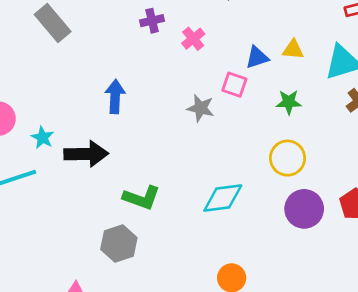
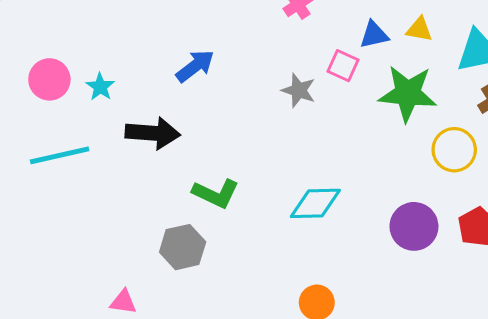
blue arrow: (115, 96) -> (195, 66), turned 44
green star: (289, 102) -> (408, 93), size x1.8
cyan star: (43, 138) -> (100, 87), moved
yellow circle: (288, 158) -> (454, 150), moved

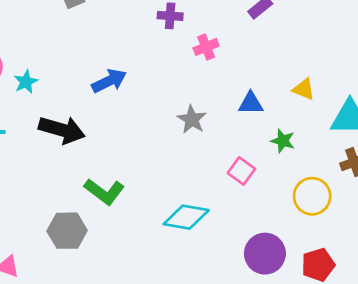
blue triangle: (374, 35) -> (251, 103), moved
pink square: (343, 66) -> (241, 171), moved
green star: (408, 93) -> (283, 141), size x0.5

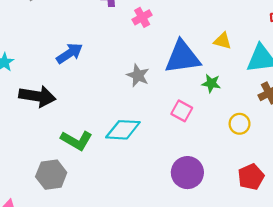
blue triangle: (251, 103) -> (182, 57), size x1.8
yellow circle: (312, 196) -> (240, 124), size x0.7
cyan diamond: (186, 217) -> (123, 130), moved
purple circle: (265, 254) -> (187, 173), moved

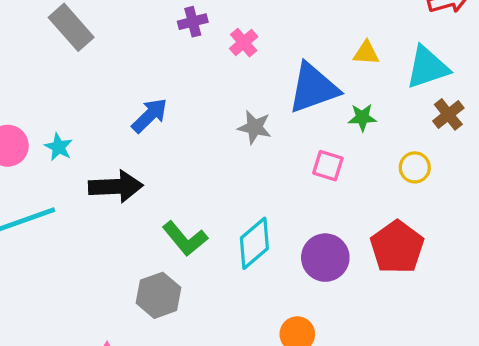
cyan diamond: (123, 130) -> (254, 243), moved, turned -32
green L-shape: (76, 140) -> (185, 239), turned 32
purple circle: (187, 173) -> (325, 258), moved
red pentagon: (251, 177) -> (397, 247), moved, size x1.4

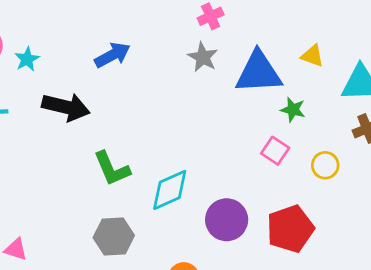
gray star: (255, 127) -> (203, 57), moved
pink square: (328, 166) -> (275, 151), moved
gray hexagon: (158, 295) -> (114, 237), moved

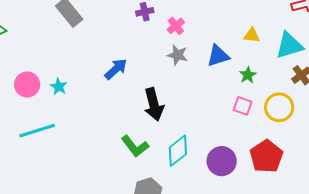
blue triangle: (259, 72) -> (218, 56), size x0.7
black arrow: (66, 107) -> (154, 104), moved, turned 76
green star: (293, 110) -> (248, 75), turned -30
yellow circle: (325, 165) -> (279, 107), size x1.5

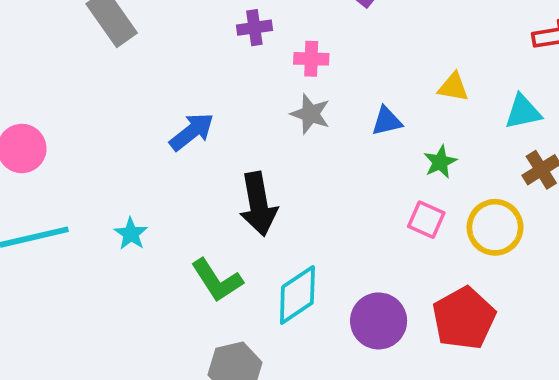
pink cross: (176, 26) -> (311, 59), turned 36
cyan triangle: (289, 45) -> (523, 112), size x0.7
blue triangle: (218, 56) -> (387, 121), size x0.7
cyan star: (59, 86) -> (131, 234), moved

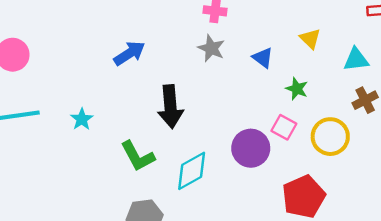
yellow triangle: (453, 87) -> (310, 39), turned 30
blue triangle: (387, 121) -> (263, 58), turned 45
green star: (440, 162) -> (297, 89), turned -30
purple circle: (379, 321) -> (251, 148), moved

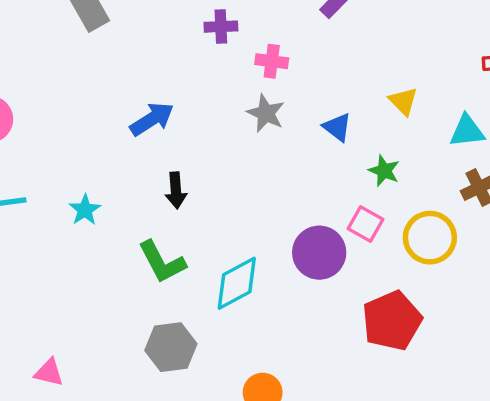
black arrow: (170, 107) -> (176, 190), moved, size x0.6

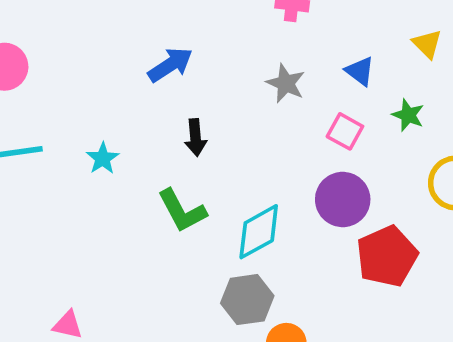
gray star: (266, 113) -> (286, 83), moved
pink square: (366, 224) -> (345, 131), moved
red pentagon: (392, 321) -> (387, 256), moved
gray hexagon: (171, 347) -> (247, 300), moved

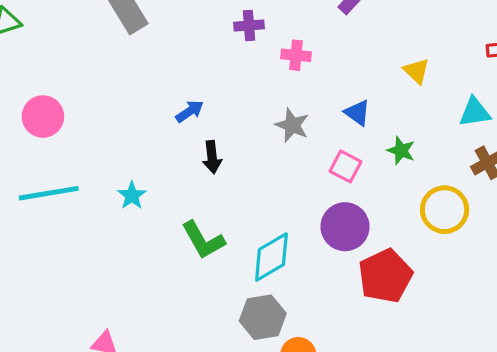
yellow triangle: (427, 44) -> (416, 71), moved
blue arrow: (170, 65) -> (190, 111), size x0.7
black arrow: (195, 138) -> (212, 157), moved

